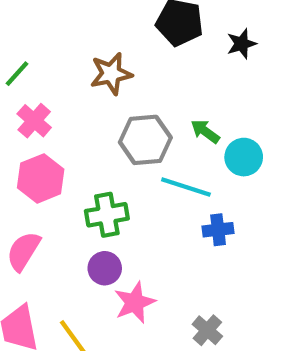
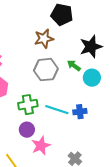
black star: (242, 44) -> (91, 47), moved, size x1.6
brown star: (111, 74) -> (44, 39), moved
cyan line: (186, 187) -> (57, 110), moved

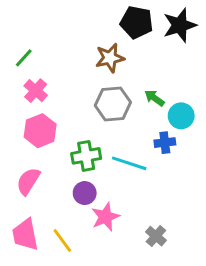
black star: (91, 47) -> (180, 25), moved
blue cross: (80, 112) -> (165, 143), moved

